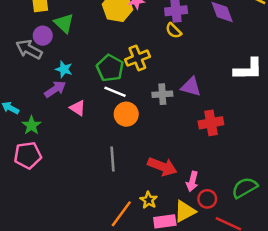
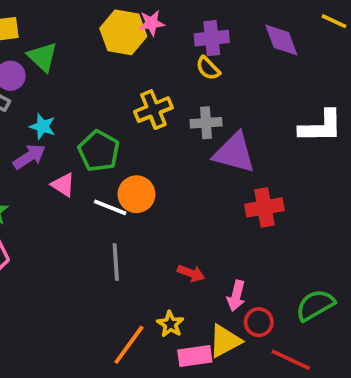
green pentagon: (110, 68) -> (99, 151), moved
purple triangle: (191, 87) -> (234, 153), size x1.4
white line: (115, 92) -> (110, 207), moved
gray cross: (162, 94) -> (206, 123), moved
red arrow: (162, 166) -> (191, 273), size x0.6

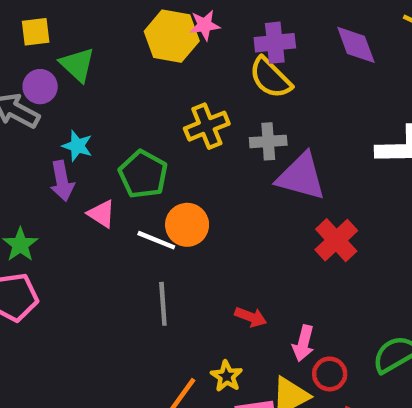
yellow semicircle: (208, 68) -> (270, 78), size x1.5
purple arrow: (29, 157) -> (62, 181), turned 112
red cross: (264, 207) -> (336, 240), turned -33

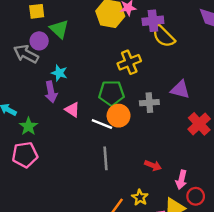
purple cross: (275, 43) -> (153, 21), moved
gray cross: (268, 141) -> (149, 103), moved
green pentagon: (143, 174) -> (111, 93), moved, turned -30
purple triangle: (301, 177) -> (180, 90), size x0.7

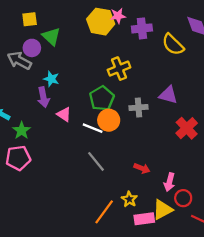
yellow semicircle: (164, 36) -> (173, 44), moved
green pentagon: (111, 93) -> (102, 98), turned -30
gray line: (105, 158) -> (96, 161), turned -35

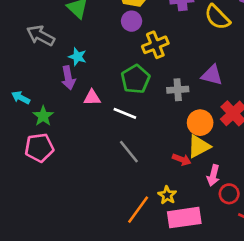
purple circle: (32, 48) -> (132, 21), moved
pink triangle: (64, 114) -> (92, 98), turned -35
orange circle: (109, 120) -> (200, 123), moved
yellow triangle: (163, 210) -> (199, 146), moved
pink rectangle: (144, 219) -> (184, 218), size x1.4

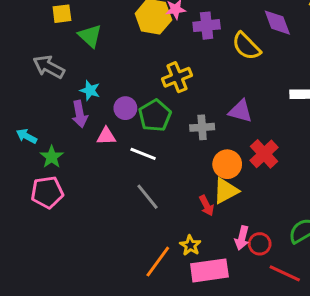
purple circle: (132, 21) -> (125, 108), moved
red arrow: (182, 160) -> (207, 206), turned 42
pink arrow: (213, 175) -> (242, 238), moved

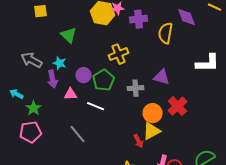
green triangle: (90, 36) -> (68, 35), moved
yellow semicircle: (246, 46) -> (166, 33), turned 55
gray arrow: (49, 67) -> (32, 60), moved
gray line: (148, 197) -> (78, 134), moved

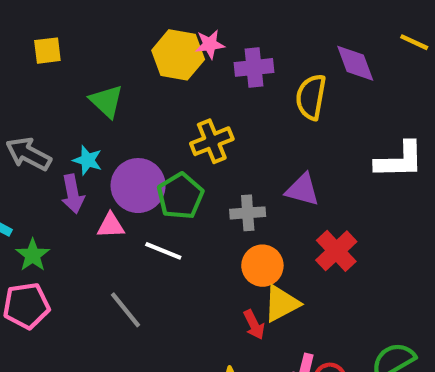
purple circle: (84, 75) -> (138, 186), size x1.6
orange circle: (152, 113) -> (262, 266), moved

